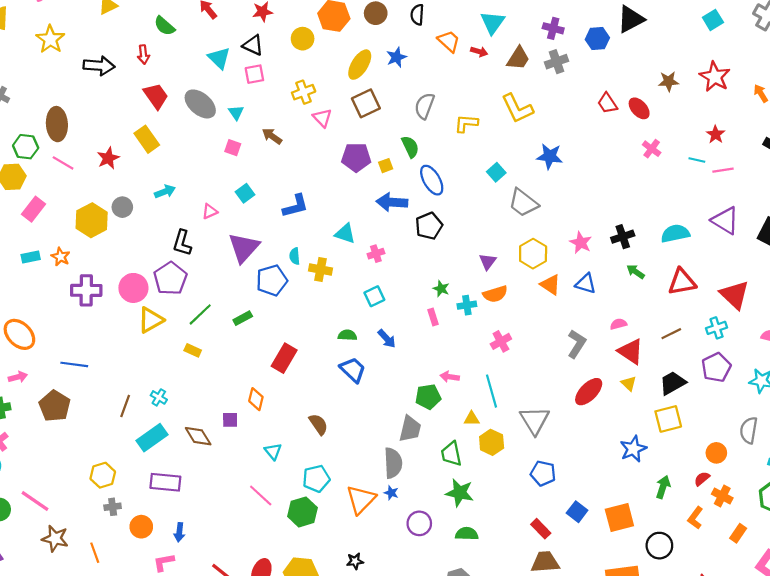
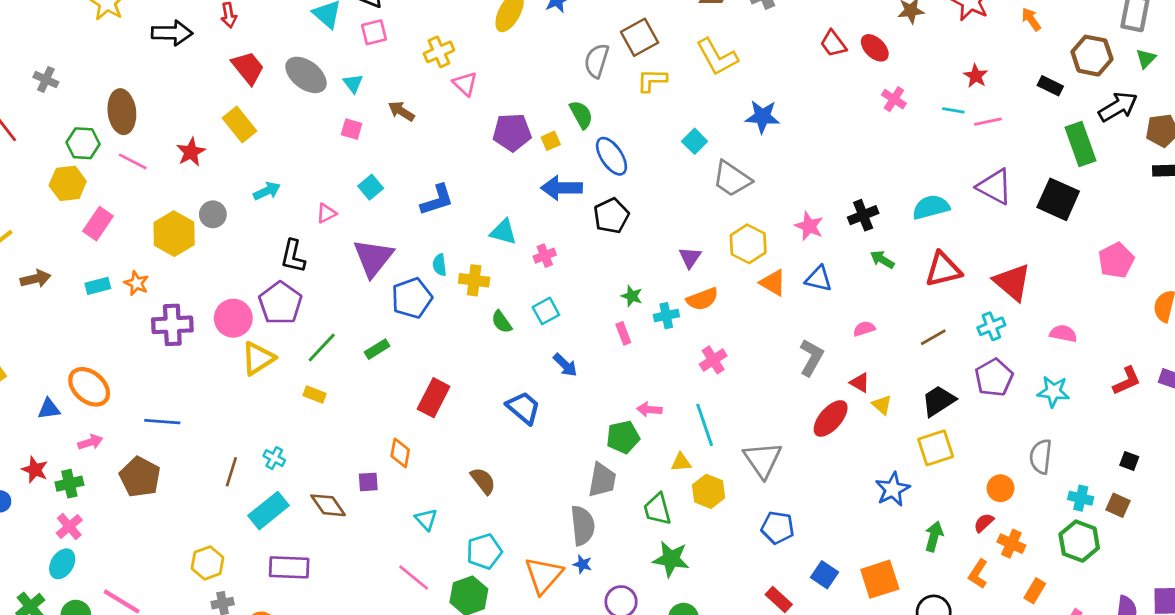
brown square: (366, 103) -> (640, 37), moved
green semicircle: (347, 335) -> (502, 322), moved, turned -126
red triangle: (631, 351) -> (860, 383), moved, size x0.6

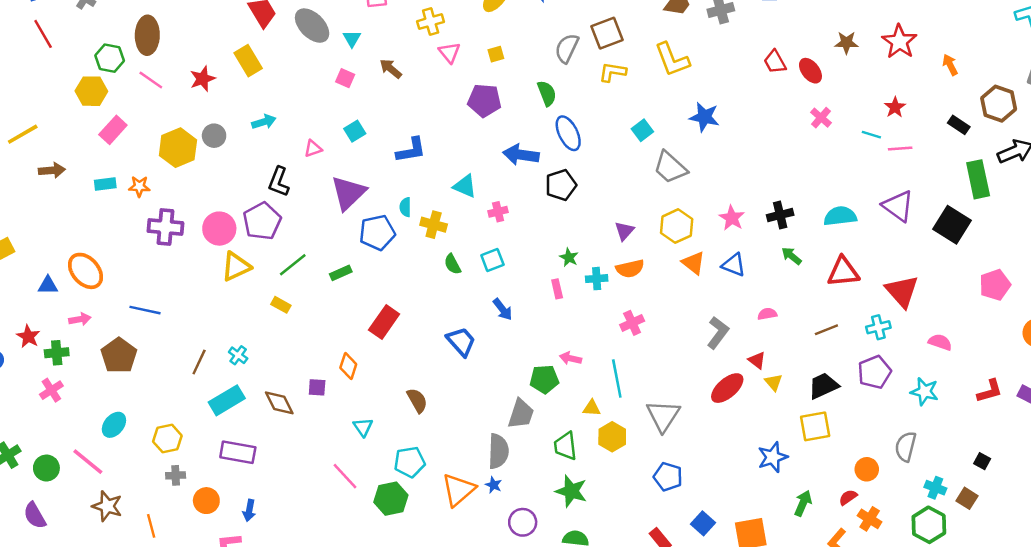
yellow square: (551, 141) -> (496, 54), moved
orange star: (137, 283) -> (139, 186), turned -30
cyan ellipse: (62, 564) -> (114, 425), moved

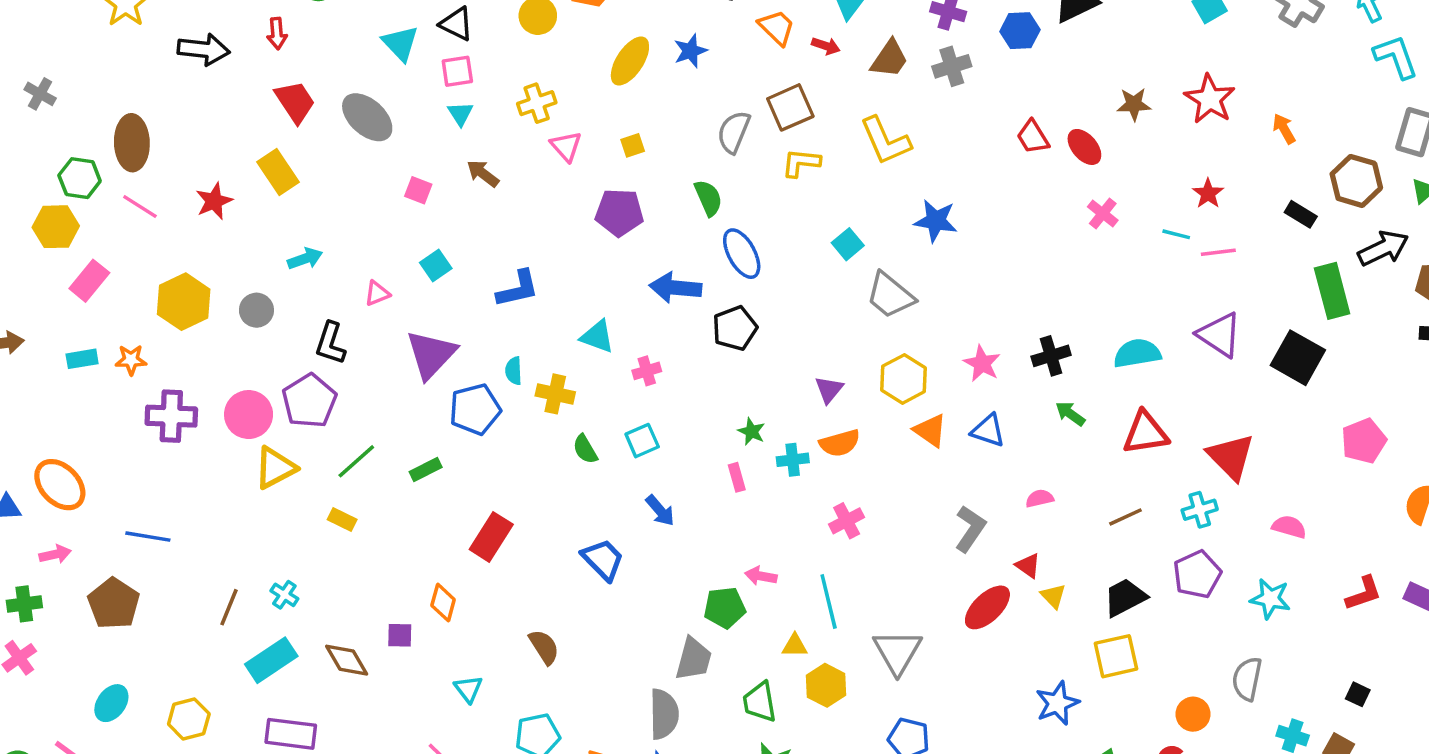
cyan triangle: (352, 39) -> (460, 114), moved
gray circle: (214, 136) -> (256, 310), moved

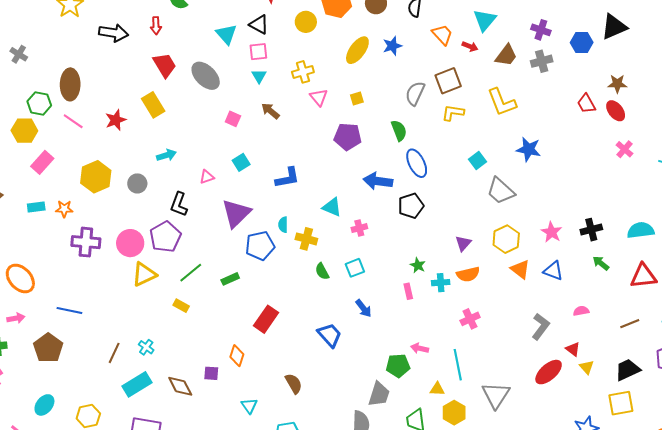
brown star: (1134, 104) -> (617, 84), moved

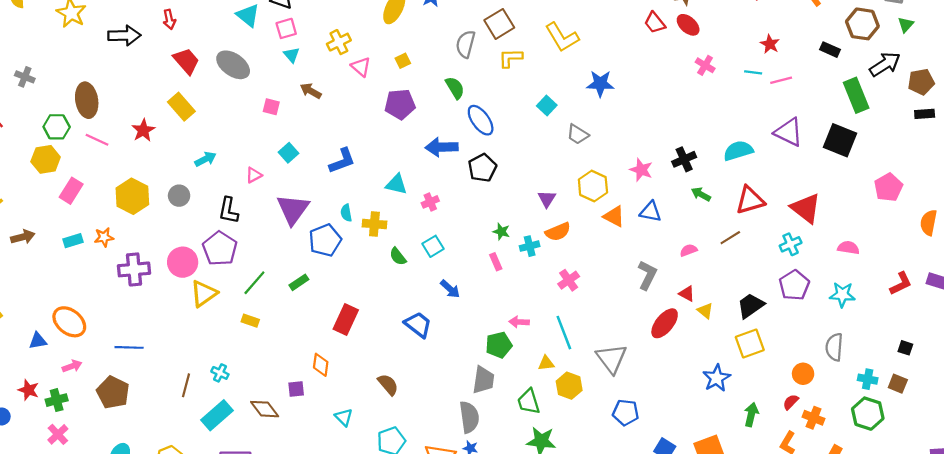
gray trapezoid: (501, 191) -> (578, 134), size x0.7
brown line: (630, 324) -> (730, 238), moved

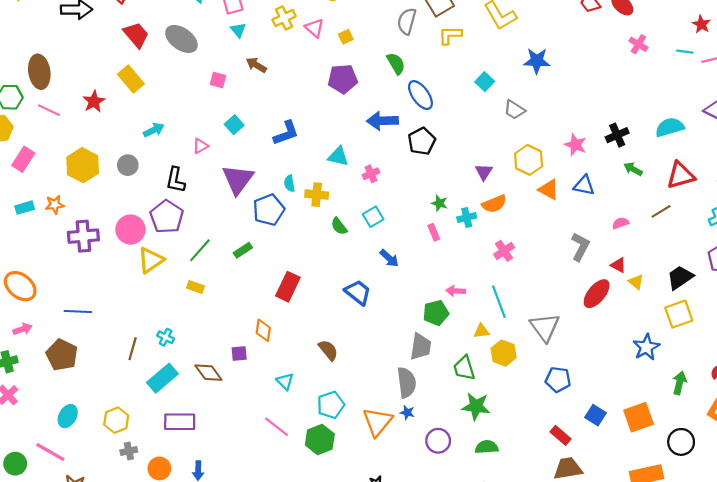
pink triangle: (361, 67) -> (314, 28), moved

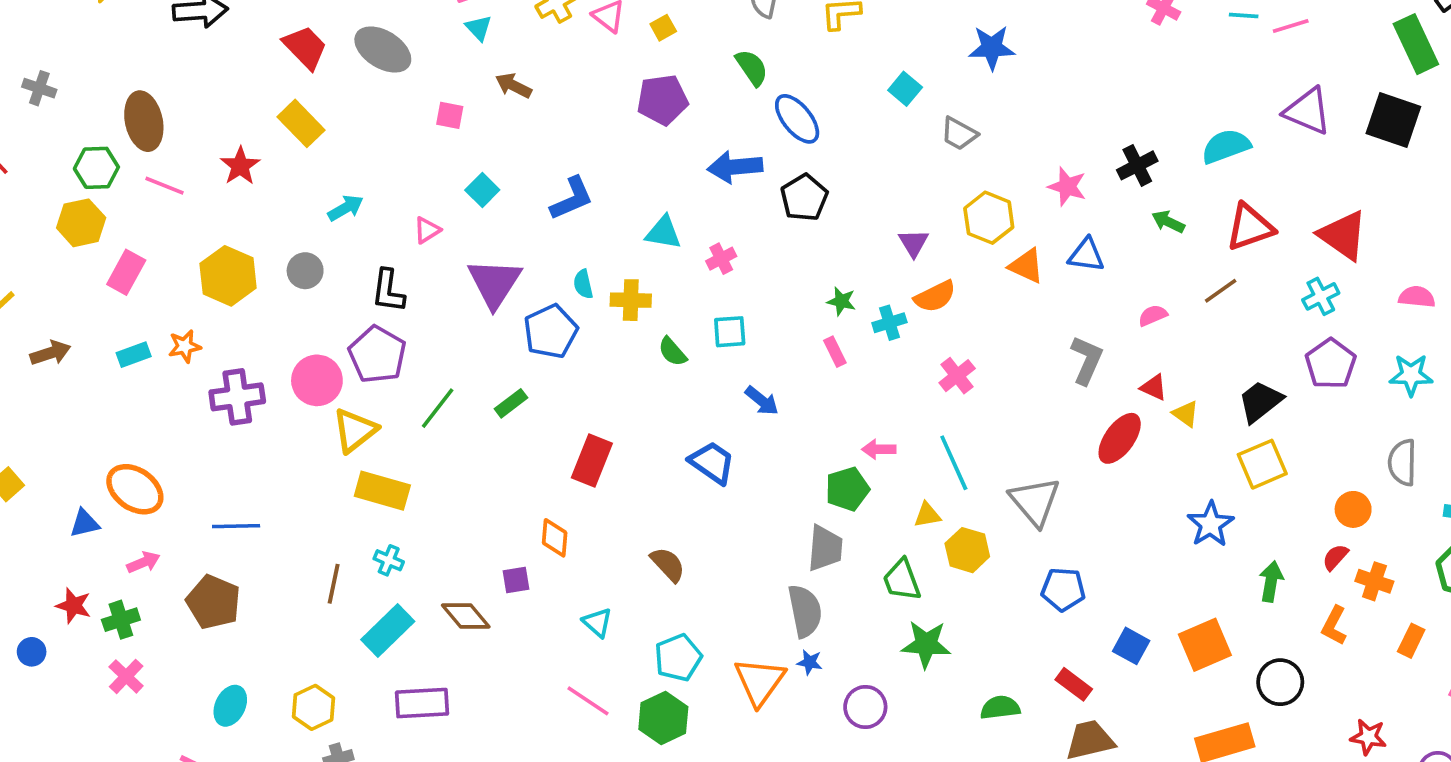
cyan square: (373, 217) -> (730, 332), turned 30
yellow rectangle: (195, 287) -> (382, 491), moved, size x1.8
green semicircle: (487, 447) -> (1000, 708), moved

